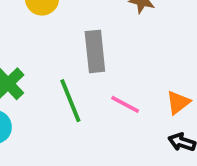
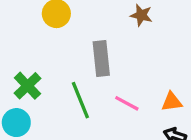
orange triangle: (178, 102) -> (172, 102), turned 30

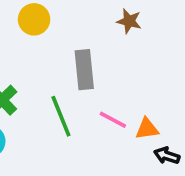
orange triangle: (172, 102) -> (147, 129), moved

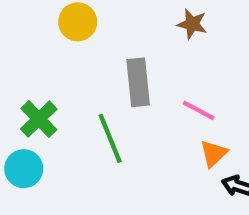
pink line: (113, 120) -> (199, 110), moved
orange triangle: (147, 129) -> (214, 154), turned -35

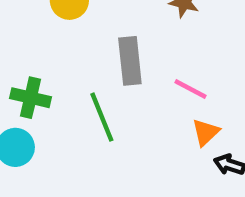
green cross: (39, 119) -> (30, 98), turned -33

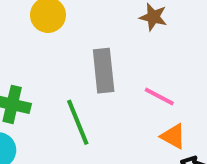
orange triangle: (206, 132) -> (173, 136), turned -48

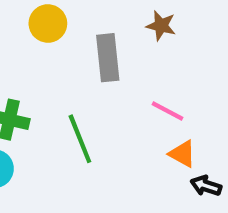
gray rectangle: (104, 71) -> (108, 58), moved

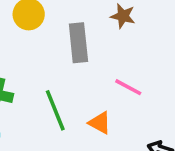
orange triangle: (182, 154) -> (100, 123), moved

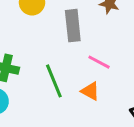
pink line: (128, 87) -> (99, 62), moved

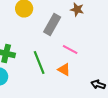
gray rectangle: (73, 26) -> (52, 24), turned 35

